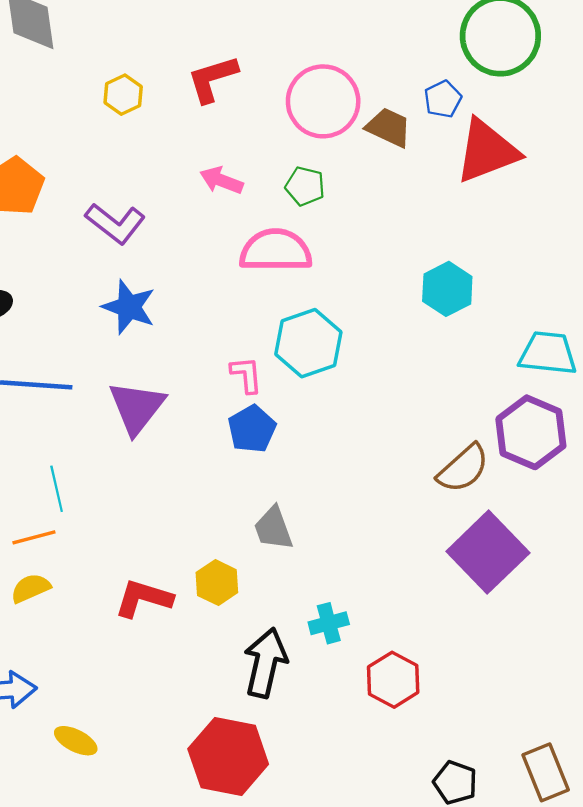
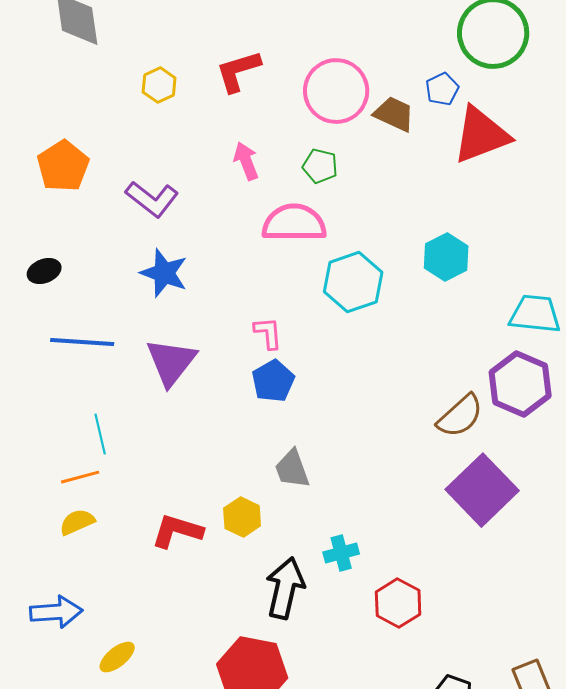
pink arrow: (221, 180) -> (246, 161), turned 48
cyan hexagon: (308, 343) -> (353, 282), moved
yellow ellipse: (76, 741) -> (117, 657), turned -66

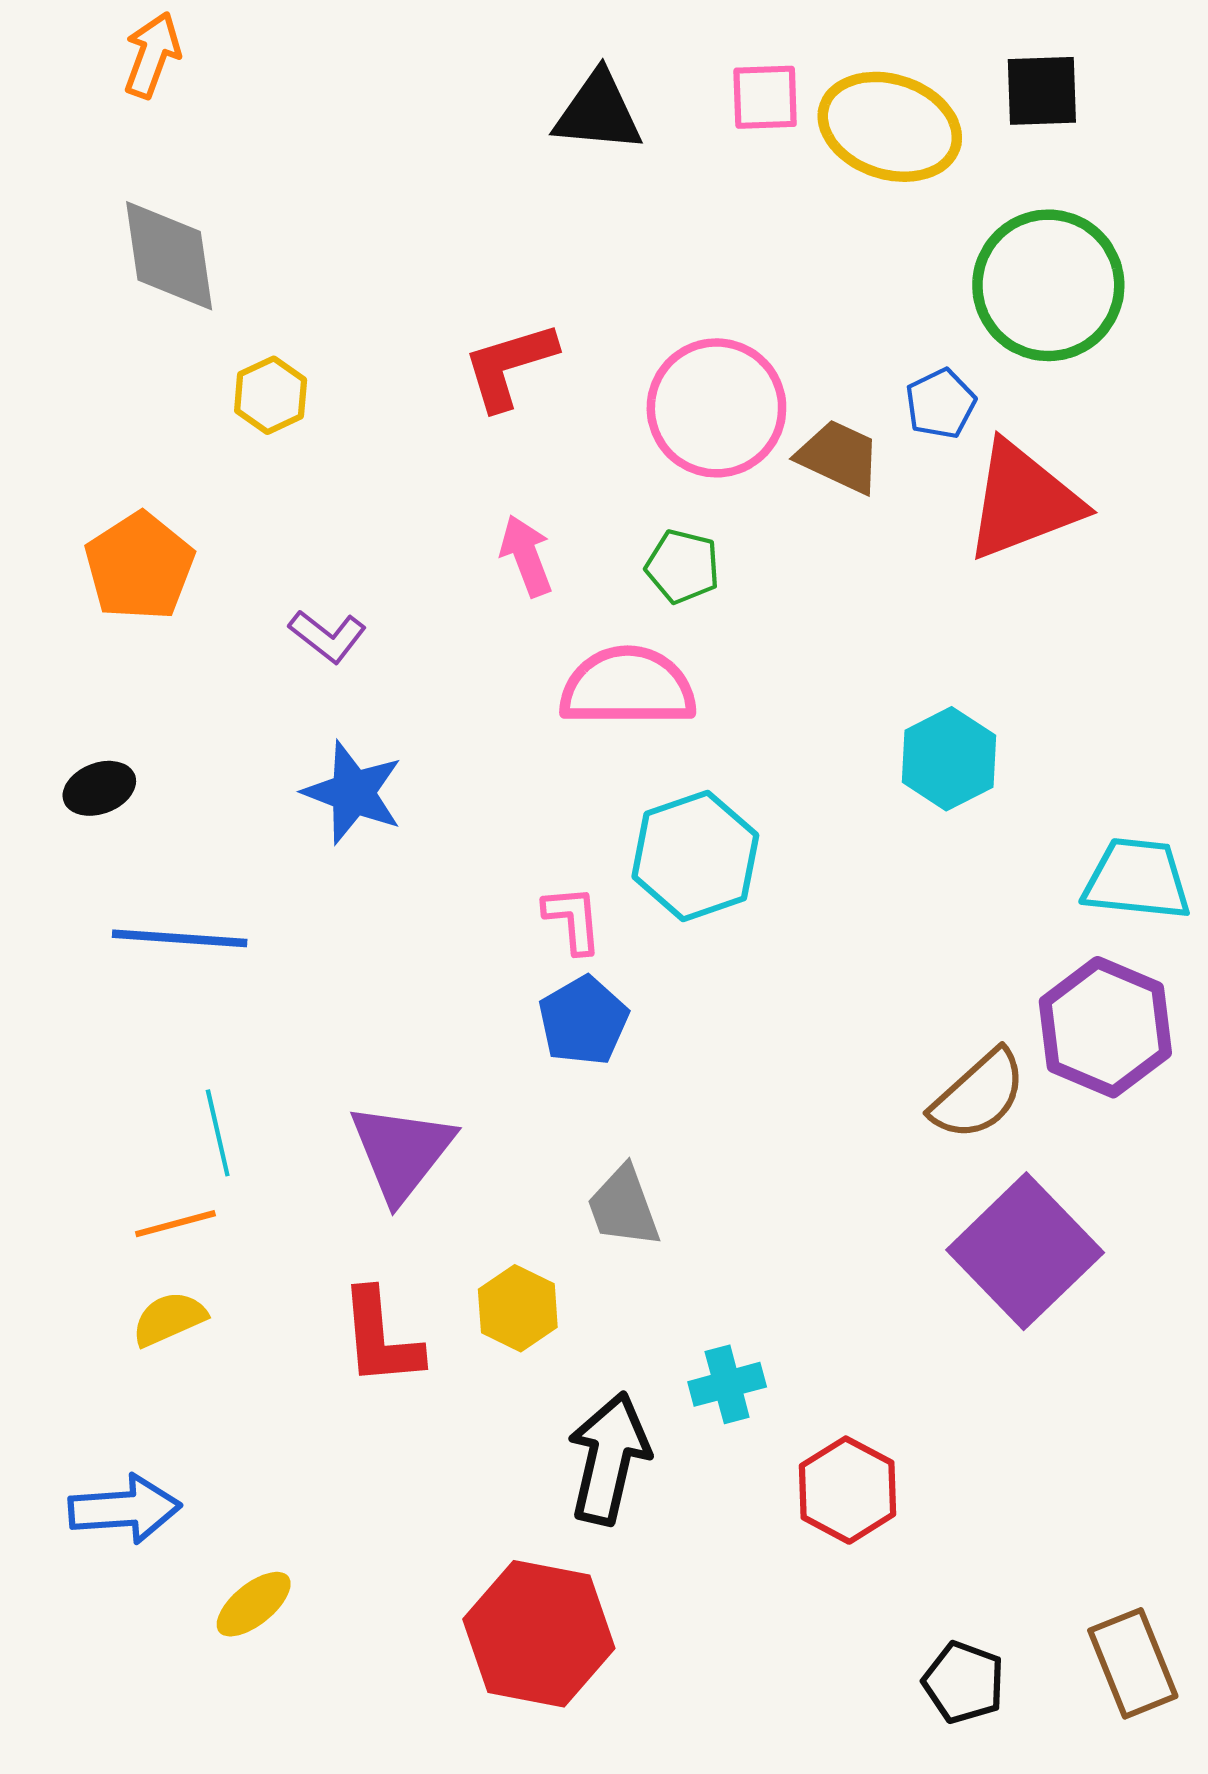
yellow hexagon: (159, 85) -> (271, 395), moved
purple L-shape: (152, 199) -> (328, 636), size x0.7
cyan hexagon: (353, 282) -> (695, 856), moved
purple triangle: (171, 362) -> (402, 1152), moved
red L-shape: (177, 531) -> (380, 1338), turned -112

